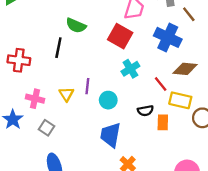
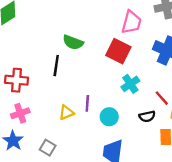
yellow triangle: (66, 94) -> (66, 113), turned 42
pink cross: (35, 99) -> (20, 113), moved, turned -30
black semicircle: (145, 111) -> (147, 116), moved

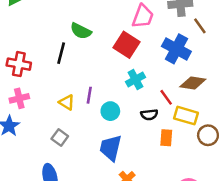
yellow triangle: (66, 113) -> (67, 102), turned 49
gray square: (48, 148) -> (60, 137), moved

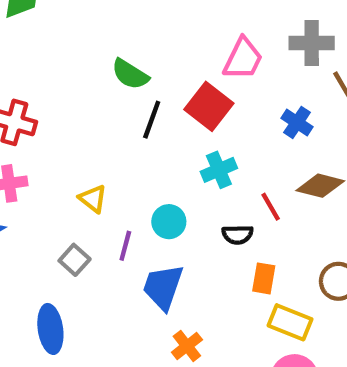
blue cross: (176, 49) -> (297, 122), size x0.6
black line: (61, 53) -> (152, 120), moved
purple line: (89, 95) -> (125, 246), moved
yellow rectangle: (186, 116) -> (290, 322), moved

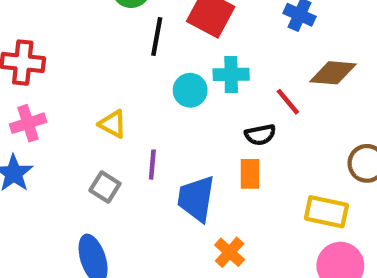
cyan cross: (219, 170) -> (231, 74), turned 32
cyan circle: (169, 222) -> (190, 90), moved
orange rectangle: (264, 278) -> (250, 174), moved

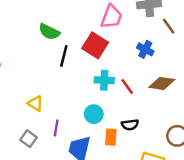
cyan circle: (190, 90) -> (94, 114), moved
red line: (288, 102) -> (127, 86), moved
black semicircle: (260, 135) -> (130, 125), moved

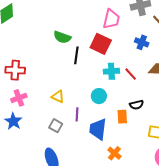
cyan circle: (94, 114) -> (99, 96), moved

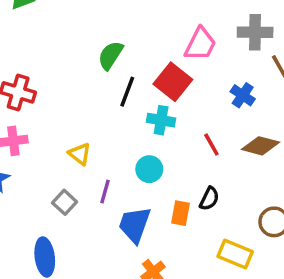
green semicircle: (62, 37) -> (110, 55), turned 90
cyan cross: (111, 71) -> (161, 120), moved
black semicircle: (137, 105) -> (209, 199), turned -64

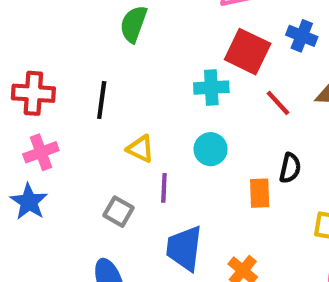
red square: (173, 82) -> (248, 52), moved
black line: (127, 92) -> (102, 100), moved
yellow triangle: (80, 154) -> (140, 149), moved
blue trapezoid: (135, 225) -> (184, 248), moved

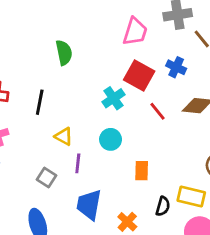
green semicircle: (134, 24) -> (64, 53), turned 145
cyan cross: (211, 88) -> (114, 98), turned -35
black semicircle: (290, 168) -> (163, 206), moved

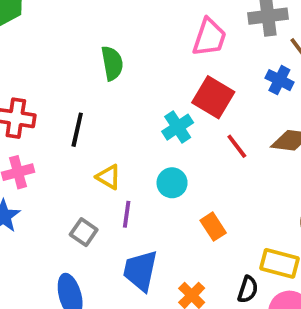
blue cross: (176, 67) -> (279, 80), moved
orange rectangle: (142, 171) -> (213, 227), turned -36
black semicircle: (163, 206) -> (248, 289), moved

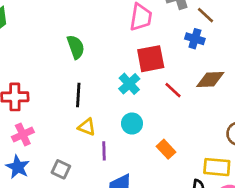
red square: (213, 97) -> (151, 59), turned -32
black line: (77, 130) -> (78, 95), moved
gray square: (84, 232) -> (61, 169), moved

